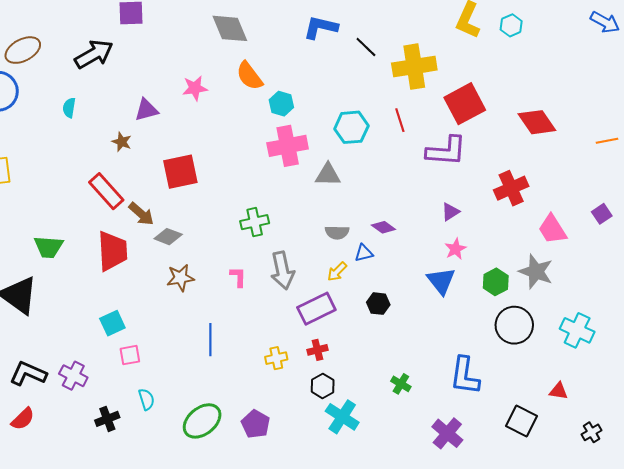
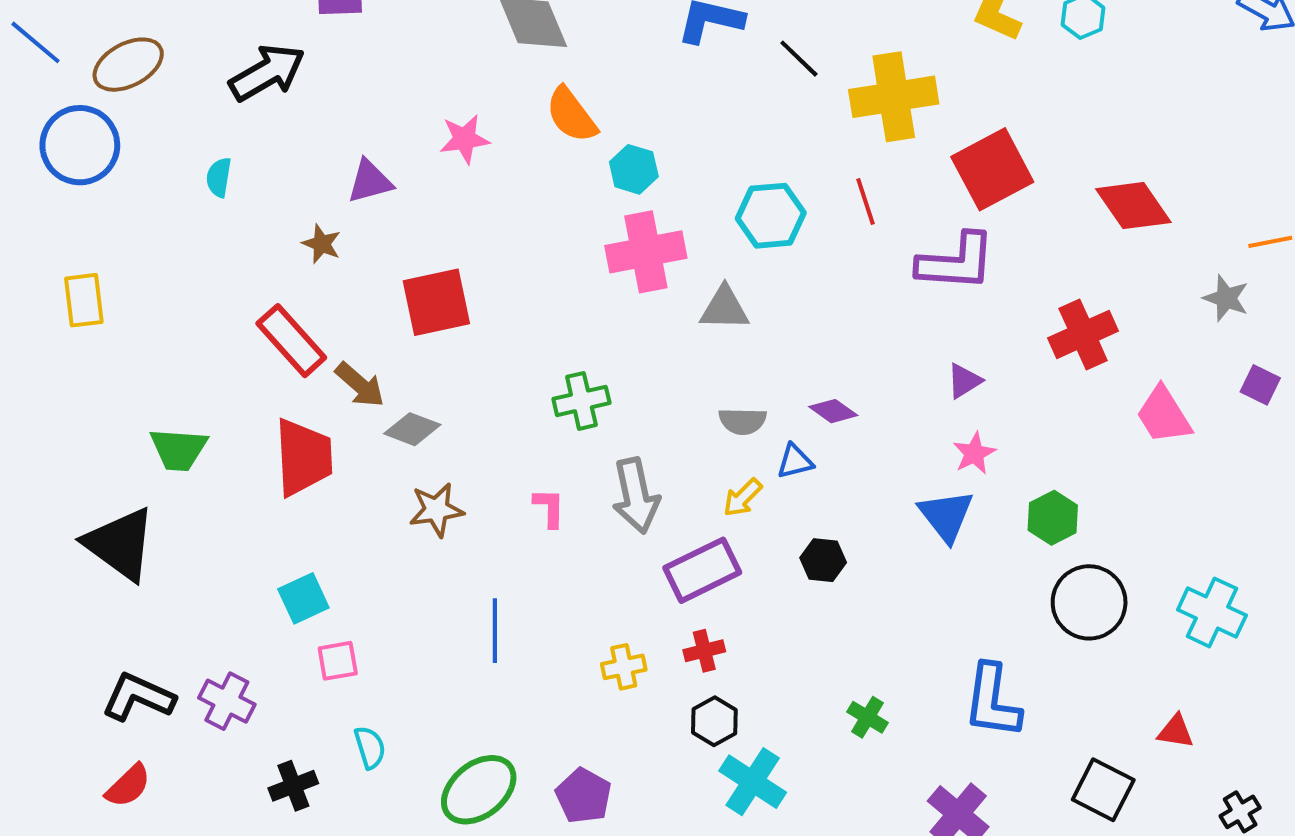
purple square: (602, 214) -> (1260, 385), turned -30
gray star: (536, 272) -> (1226, 298), moved, size x0.7

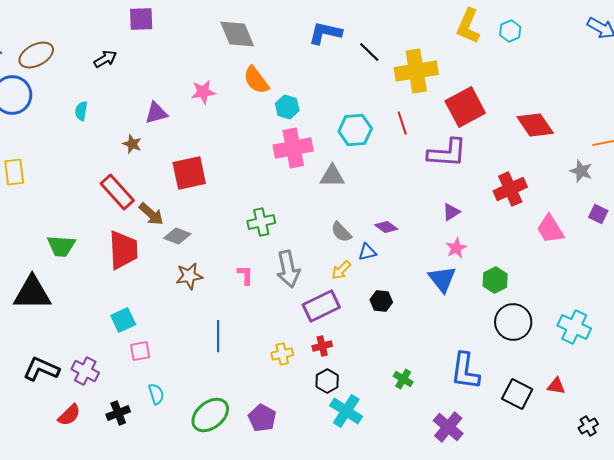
black arrow: (267, 73) -> (105, 59), size x0.6
gray semicircle: (743, 421) -> (341, 232), turned 45
black triangle: (120, 544) -> (32, 293), turned -36
red semicircle: (128, 786) -> (69, 415), moved
black square: (1103, 790) -> (517, 394), moved

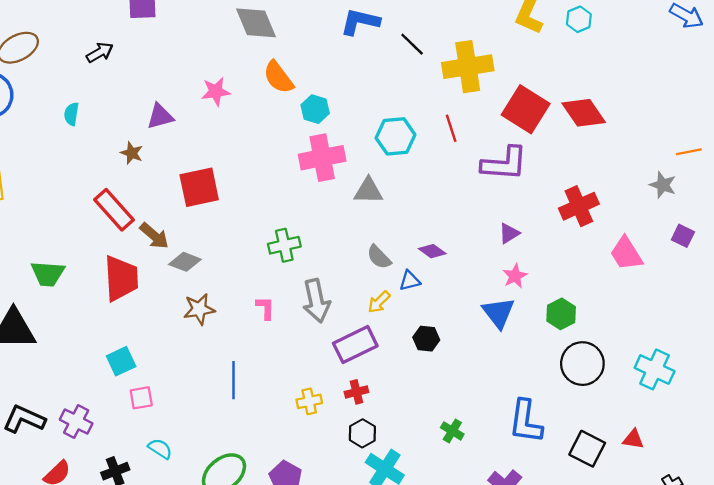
red square: (465, 107) -> (526, 109), turned -30
red diamond: (535, 125) -> (584, 113), moved
cyan semicircle: (156, 394) -> (160, 449), turned -40

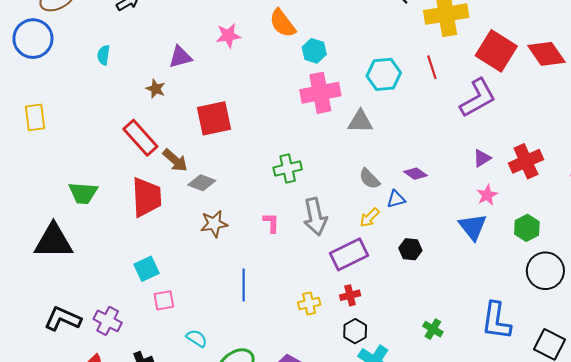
purple L-shape: (504, 164) -> (478, 98), turned -33
red cross: (579, 206) -> (526, 161), moved
cyan semicircle: (160, 449) -> (197, 338), moved

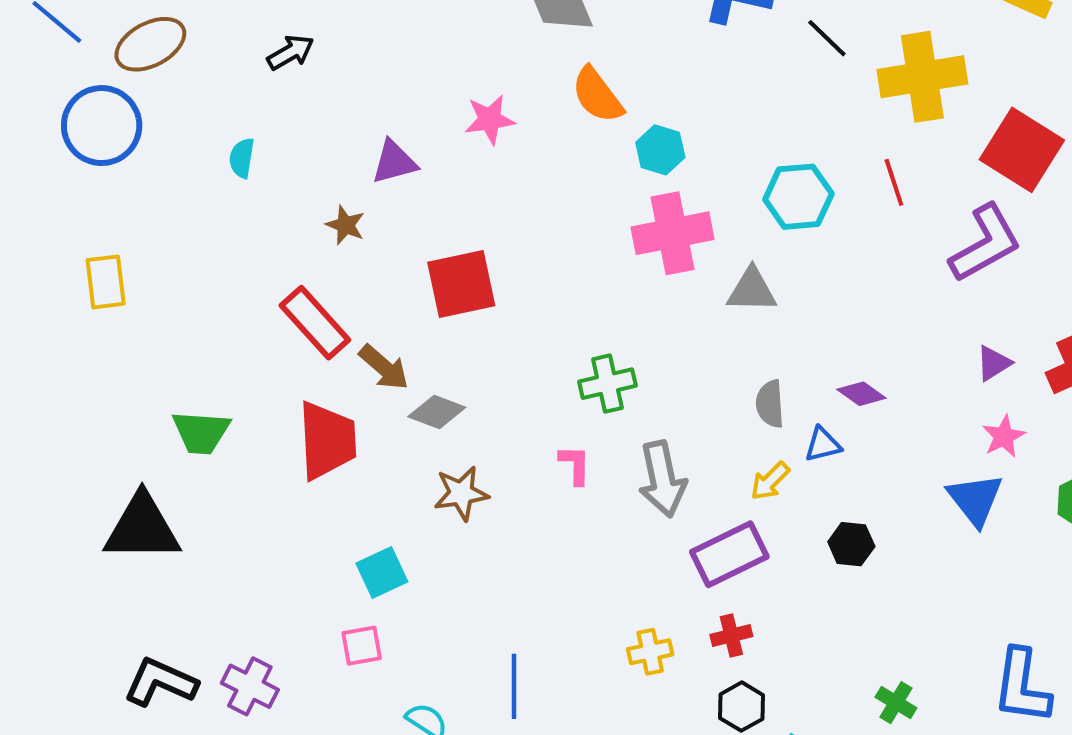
gray semicircle: (369, 179) -> (770, 404), turned 40
pink L-shape: (271, 223) -> (575, 465), moved
cyan square: (146, 269) -> (382, 573), moved
blue line: (244, 285) -> (514, 686), moved

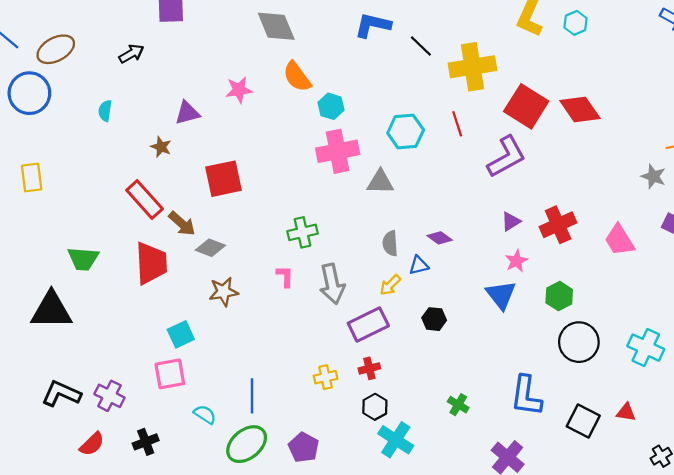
pink square: (362, 646) -> (170, 374), size x1.4

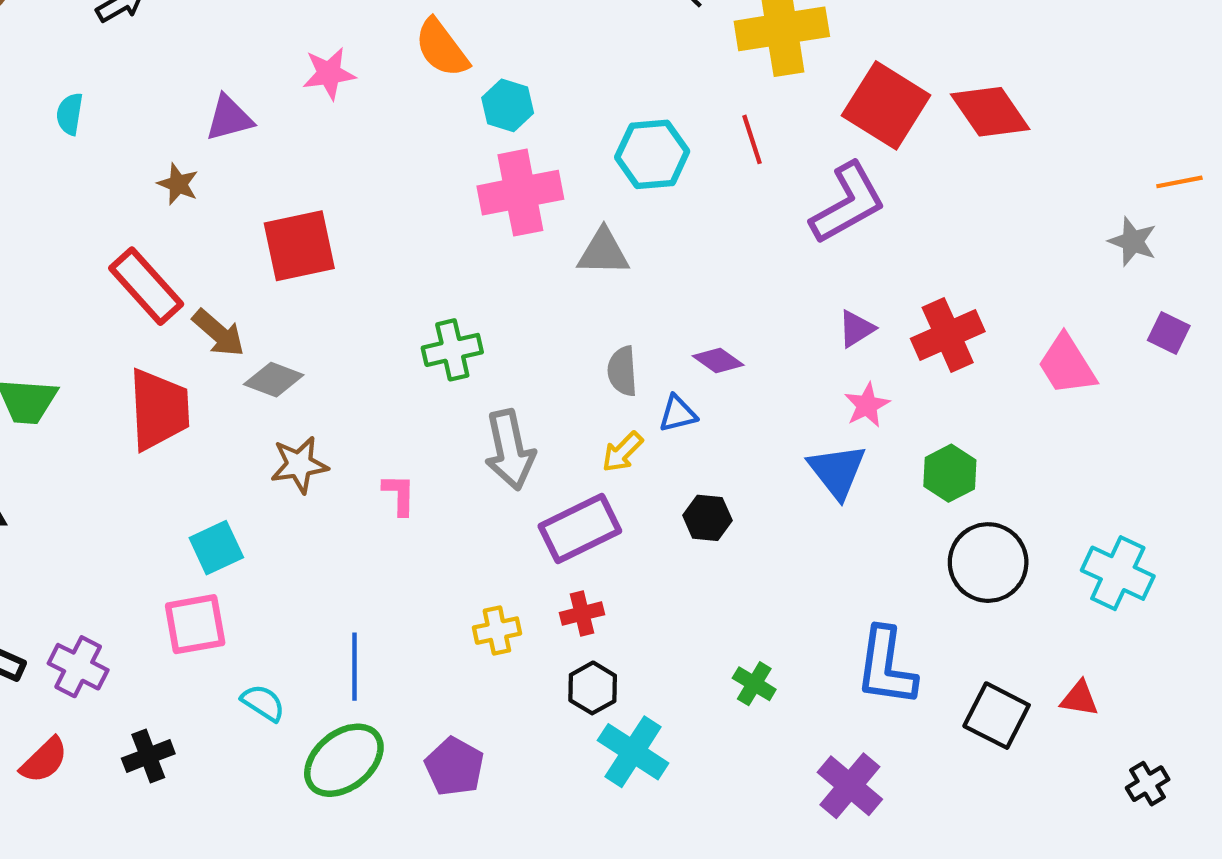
pink L-shape: (285, 276) -> (399, 494), moved

